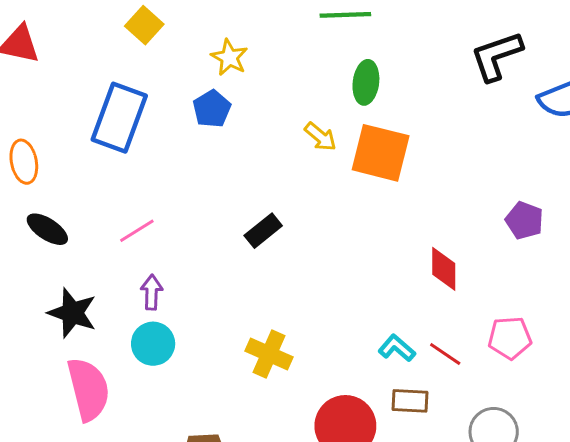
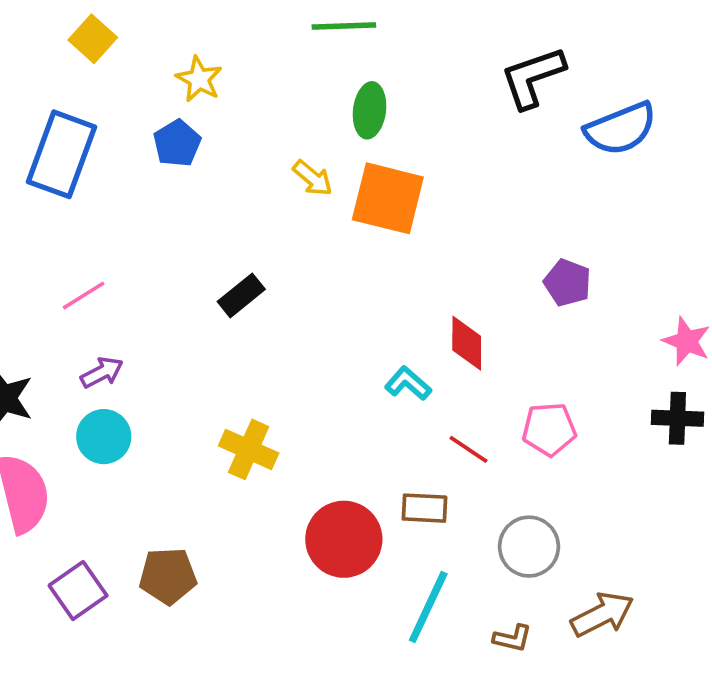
purple arrow: (152, 292) -> (102, 372), turned 60
cyan L-shape: (397, 348) -> (408, 383), moved

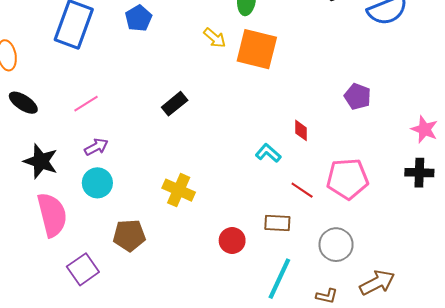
red diamond: (467, 343) -> (301, 130), size x0.7
pink pentagon: (549, 429) -> (347, 179), size x1.4
red circle: (344, 539) -> (232, 240), size x0.6
brown pentagon: (168, 576) -> (129, 235), moved

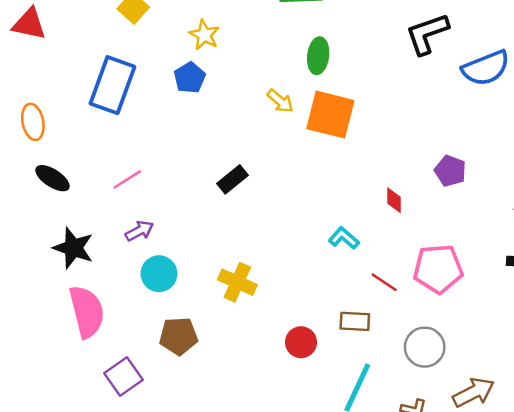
red diamond: (301, 130) -> (394, 200), moved
cyan circle: (97, 183) -> (159, 274), moved

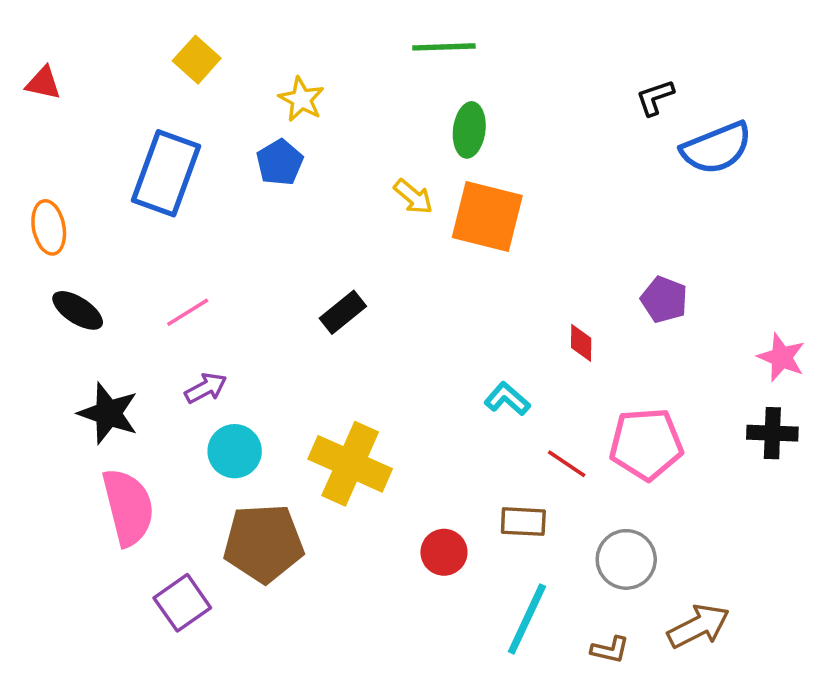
red triangle: (29, 24) -> (43, 83), size x0.7
black L-shape: (427, 34) -> (655, 97), moved, size x0.6
yellow cross: (237, 282) -> (350, 464), size x1.4
brown pentagon: (179, 336) -> (263, 543), size x1.4

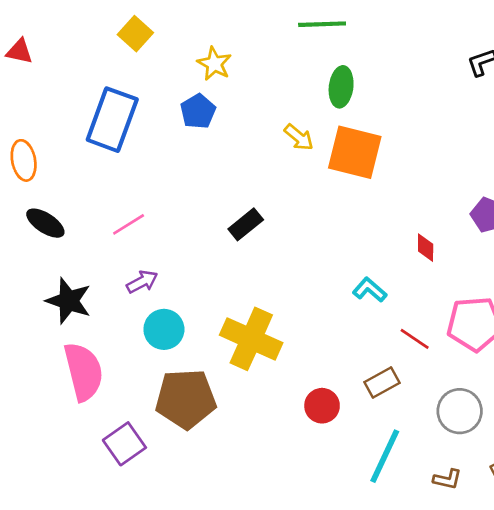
brown rectangle: (523, 522) -> (382, 383), turned -32

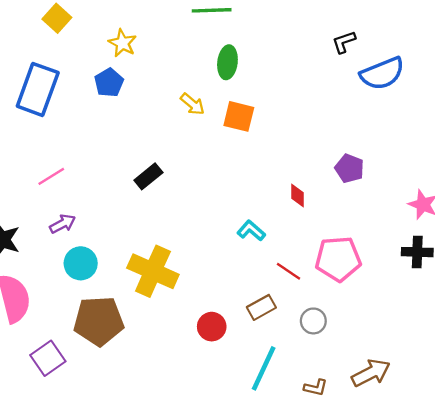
orange square: (355, 152) -> (239, 116), size x0.7
gray circle: (460, 411) -> (313, 321), moved, size x0.7

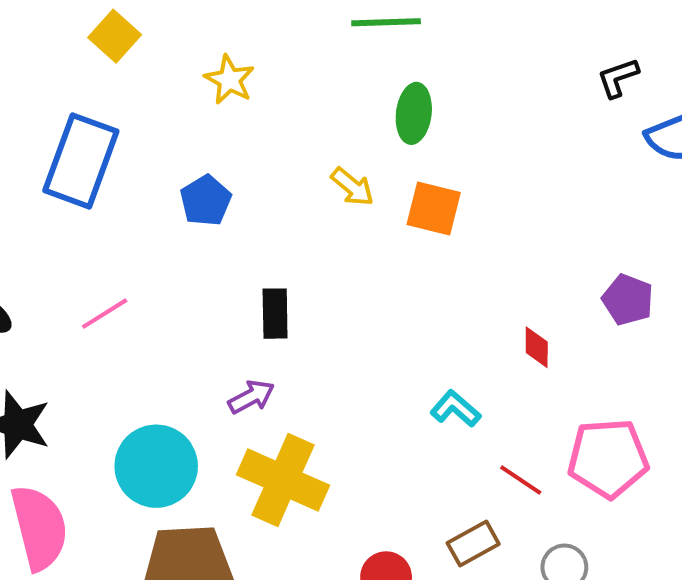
blue pentagon: (109, 83) -> (206, 201), moved
black rectangle: (148, 176) -> (275, 314), turned -52
purple arrow: (63, 224) -> (251, 397), moved
cyan circle: (81, 263) -> (156, 466), size x1.4

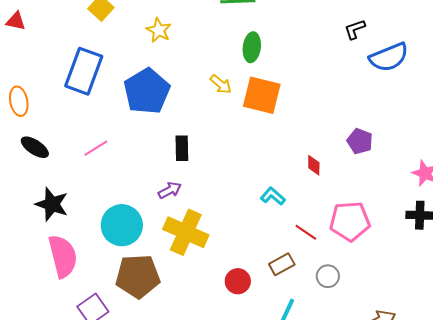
blue pentagon: (206, 201) -> (147, 91), size x1.8
orange square: (434, 209) -> (262, 95), size x1.4

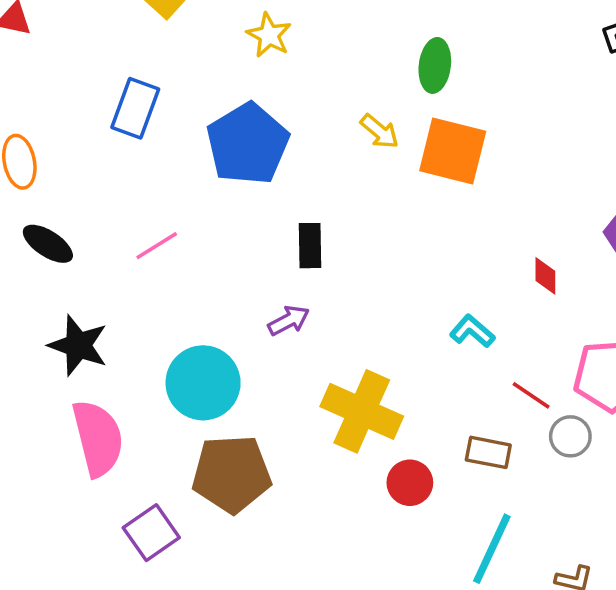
blue rectangle: (84, 71) -> (135, 108), size x0.7
yellow cross: (186, 232) -> (362, 411), moved
brown rectangle: (282, 264) -> (488, 452), turned 40
gray circle: (328, 276) -> (570, 436), moved

